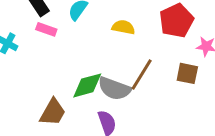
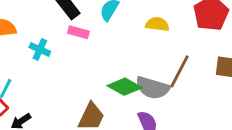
green diamond: (87, 85) -> (125, 87), turned 48

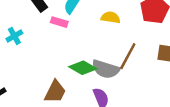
pink rectangle: (78, 32) -> (59, 22), moved
cyan cross: (40, 49) -> (14, 36), turned 35

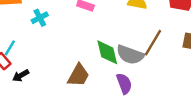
green diamond: (83, 68) -> (107, 52), turned 44

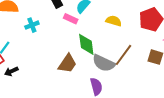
green diamond: (107, 52) -> (86, 44), moved
brown trapezoid: (78, 75) -> (67, 64), moved

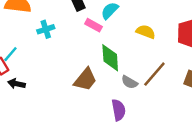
gray semicircle: (104, 63) -> (130, 82), size x0.6
black arrow: (11, 71) -> (17, 84), turned 32

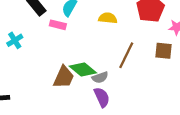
green diamond: (110, 58) -> (83, 70), moved, turned -32
gray semicircle: (130, 82) -> (100, 77), moved, turned -35

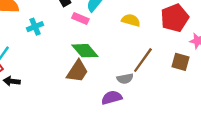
green diamond: (83, 70) -> (85, 51), moved
gray semicircle: (100, 77) -> (125, 79), moved
purple semicircle: (102, 97) -> (112, 98), turned -90

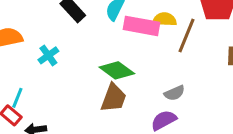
pink rectangle: (80, 18) -> (142, 26), moved, size x1.6
brown line: (143, 60) -> (187, 36), moved

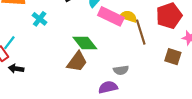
brown line: (187, 36) -> (141, 32), turned -55
cyan cross: (48, 55) -> (40, 19), turned -32

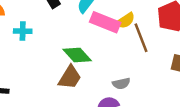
yellow semicircle: (128, 16) -> (125, 21), turned 133
cyan cross: (40, 19) -> (23, 31), turned -32

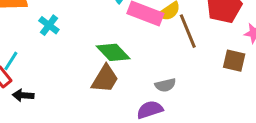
cyan cross: (23, 31) -> (49, 25), turned 36

